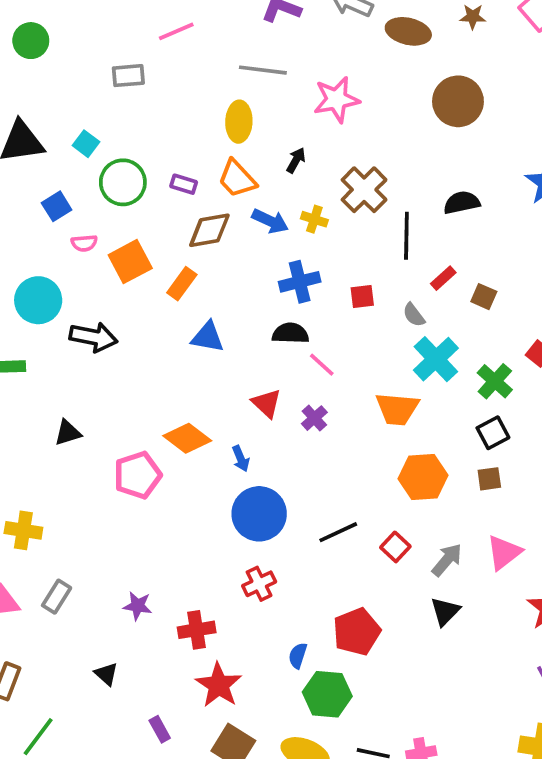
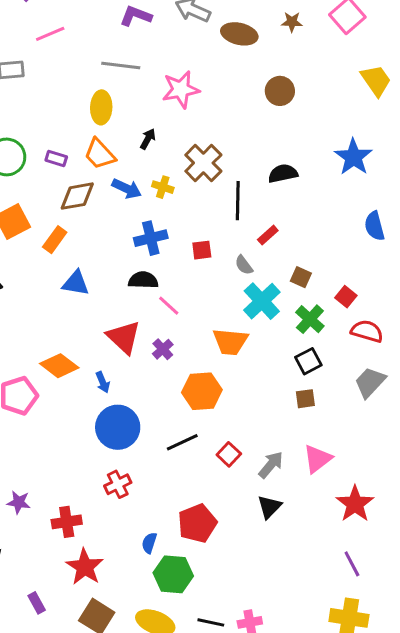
brown circle: (458, 101) -> (280, 91), size x0.7
brown square: (484, 297) -> (301, 277), moved
red triangle: (266, 403) -> (124, 337), size x1.4
orange hexagon: (423, 477) -> (202, 391), moved

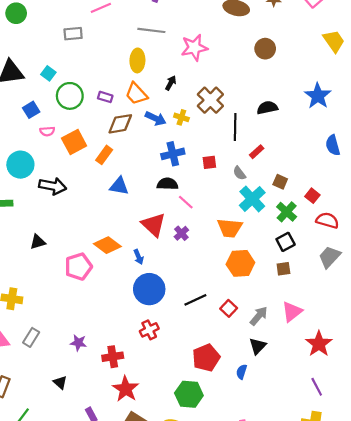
orange hexagon: (202, 391) -> (240, 263), moved
blue semicircle: (149, 543) -> (242, 372), moved

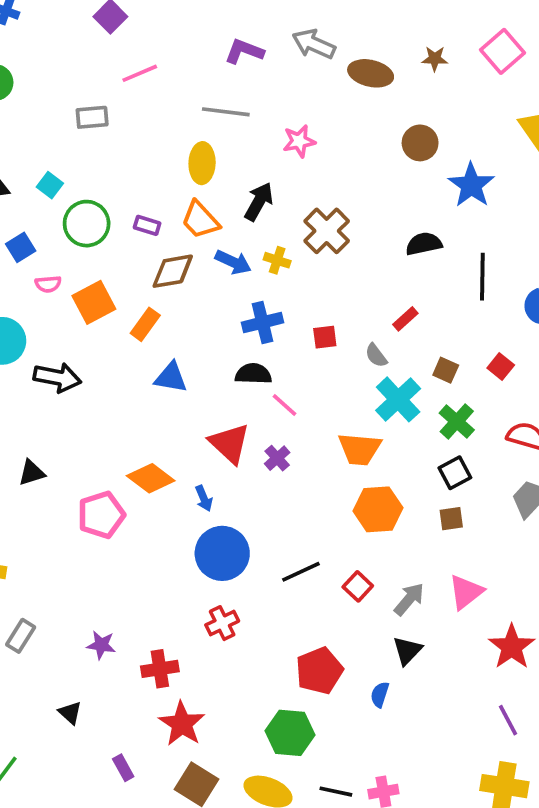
pink star: (194, 48) -> (299, 141), size x0.7
black arrow: (171, 83) -> (259, 202), size x1.5
blue star: (318, 96) -> (471, 185), moved
black line: (235, 127) -> (482, 277), moved
red square: (312, 196) -> (501, 366), moved

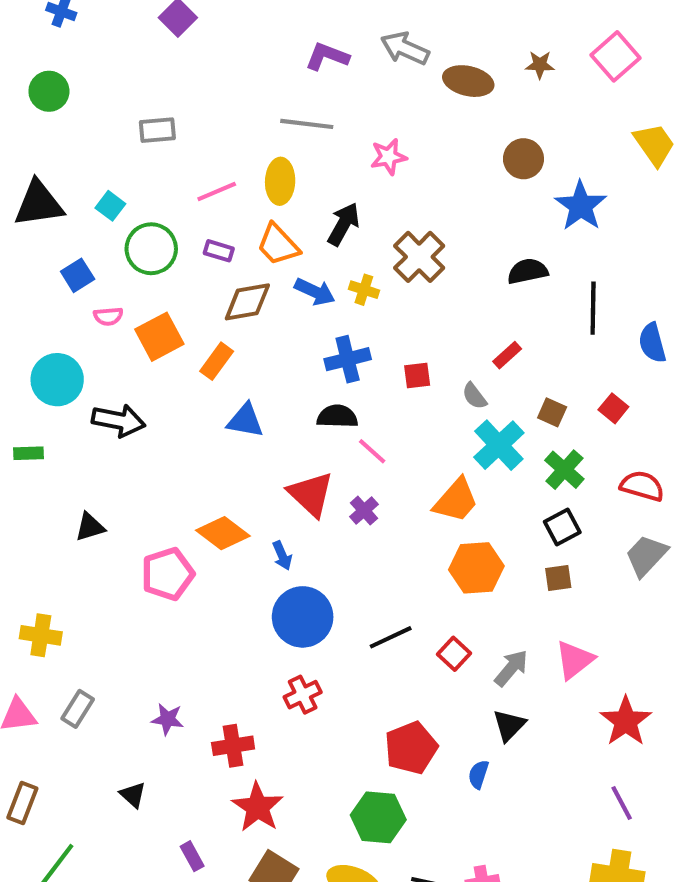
pink line: (140, 73) -> (217, 191), moved
orange trapezoid: (360, 449) -> (456, 500), turned -54

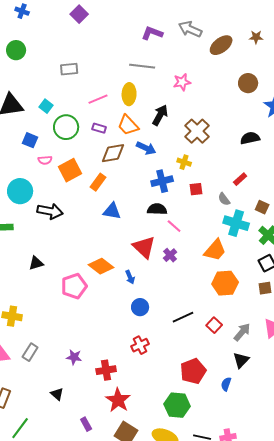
brown ellipse: (468, 81) -> (221, 45), turned -50
blue square: (78, 275) -> (30, 140), turned -35
yellow cross: (364, 290) -> (184, 162), moved
cyan cross: (499, 445) -> (236, 223), turned -30
blue circle: (303, 617) -> (140, 307), size x0.6

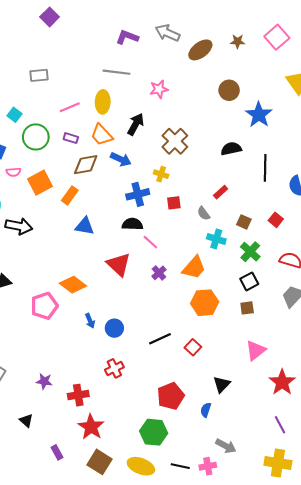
cyan cross: (236, 223) -> (216, 239), size x0.7
purple cross: (170, 255) -> (159, 273), moved
blue arrow: (130, 277) -> (90, 321), moved
gray arrow: (242, 332) -> (226, 446), moved, turned 78

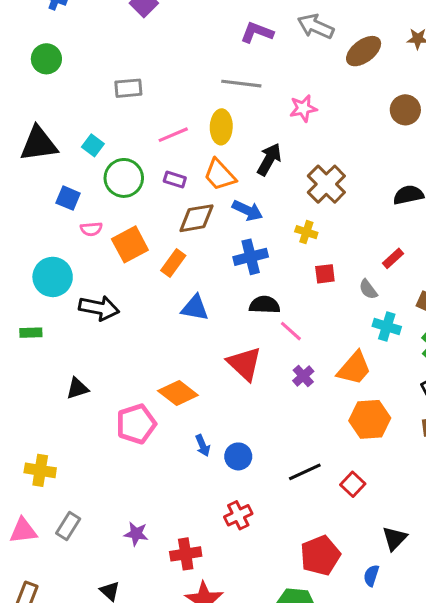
blue cross: (138, 194) -> (251, 257), moved

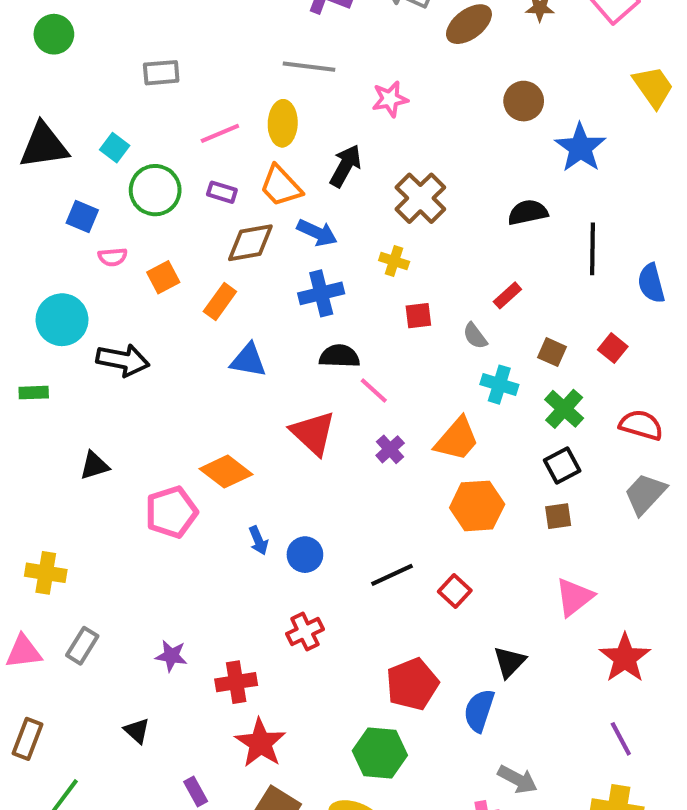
orange square: (130, 244) -> (163, 277), size x0.7
blue semicircle: (371, 576) -> (479, 711), size x1.5

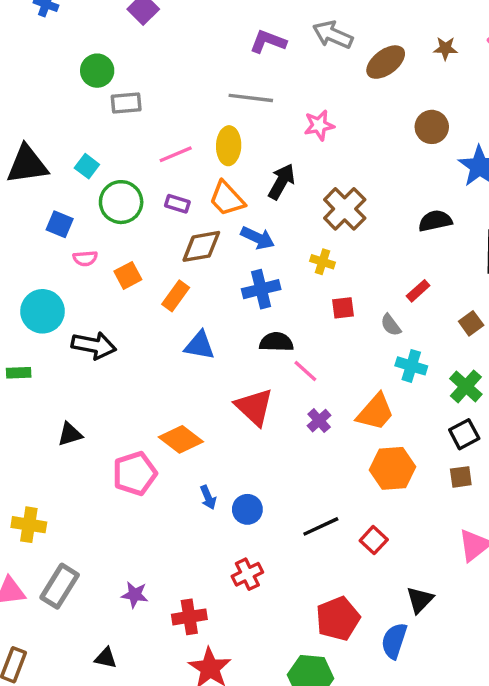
green circle: (54, 34) -> (97, 71), moved
brown square: (552, 352) -> (471, 323), moved, turned 30
gray rectangle: (82, 646) -> (60, 586), size x1.4
black triangle: (137, 731) -> (106, 658), turned -30

